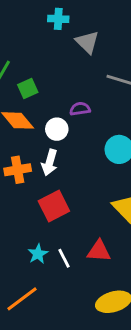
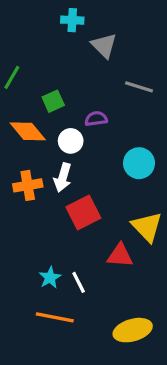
green square: (28, 88) -> (53, 101), moved
red square: (54, 206) -> (83, 212), moved
red triangle: (99, 251) -> (120, 255), moved
orange line: (22, 299) -> (55, 317), moved, turned 48

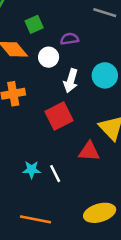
white arrow: (63, 177) -> (71, 81), moved
cyan star: (50, 278) -> (32, 170), turned 30
orange line: (55, 317) -> (35, 219), moved

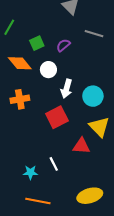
purple semicircle: (69, 39) -> (63, 45), moved, turned -32
cyan circle: (105, 75) -> (93, 96), moved
cyan star: (32, 170) -> (30, 172), moved

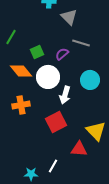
gray line: (94, 34) -> (81, 43), moved
white circle: (48, 70) -> (48, 77), size x1.5
cyan circle: (93, 96) -> (90, 80), moved
white line: (54, 164) -> (53, 166), turned 56

